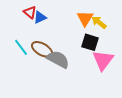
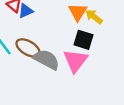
pink triangle: (103, 60) -> (75, 61), moved

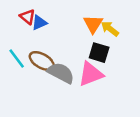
pink triangle: (75, 61) -> (91, 74), turned 32

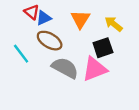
orange triangle: (93, 24) -> (80, 19), moved
black square: (99, 53) -> (103, 48), turned -36
brown ellipse: (42, 61) -> (50, 41), moved

